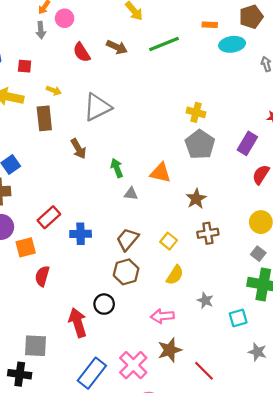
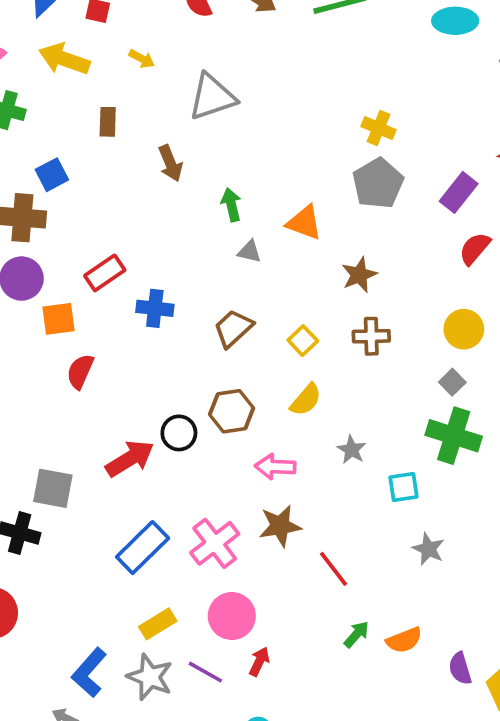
brown rectangle: (44, 118) -> (108, 122), moved, size x0.7
brown hexagon: (126, 272) -> (232, 411), moved
red arrow: (78, 323) -> (130, 458), turned 68

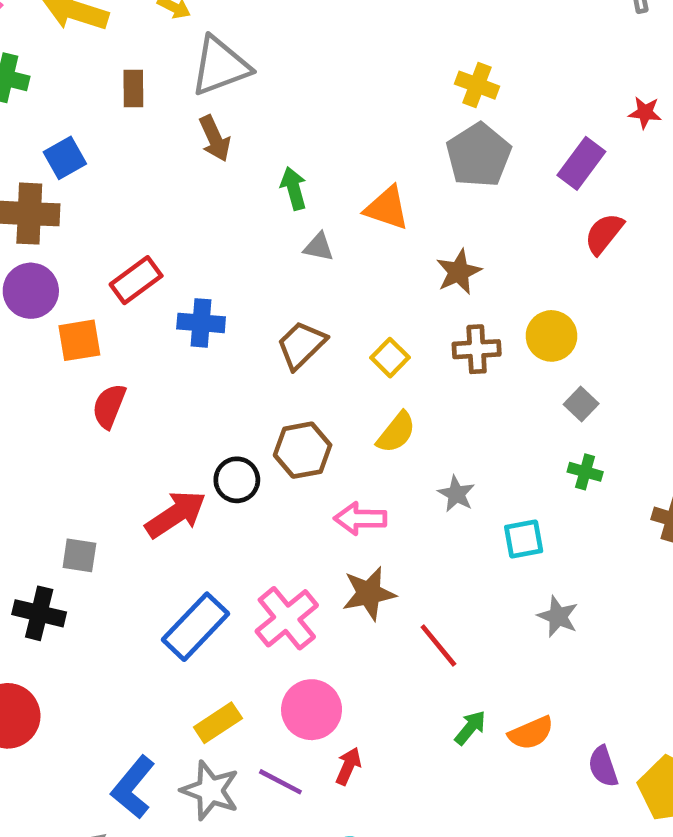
gray triangle: (212, 97) -> (220, 66), moved
yellow circle: (464, 329) -> (551, 336), moved
green cross: (454, 436) -> (585, 472), size x0.5
gray square: (53, 488) -> (79, 555), size x0.7

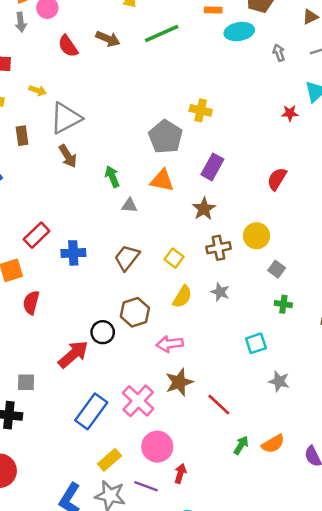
gray pentagon: (479, 155) -> (166, 137), moved
purple rectangle: (581, 163) -> (212, 167), moved
gray star: (456, 494) -> (220, 292), moved

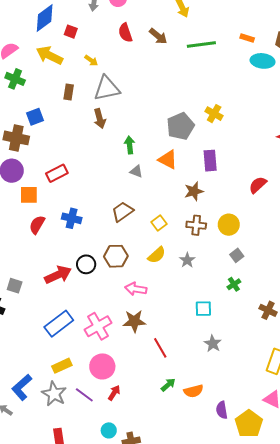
purple rectangle: (212, 167) -> (210, 161), turned -50
blue cross: (73, 253) -> (72, 218), moved
green cross: (283, 304) -> (234, 284), turned 32

